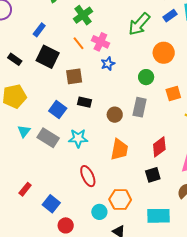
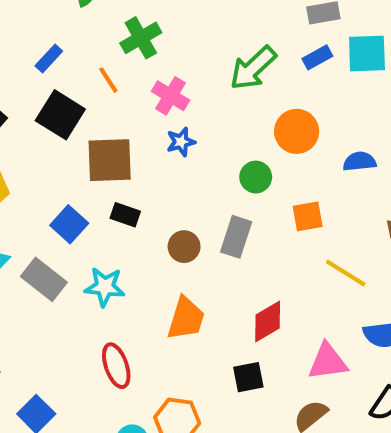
orange line: (78, 43) -> (108, 80), moved
brown square: (74, 76) -> (110, 160), size x1.4

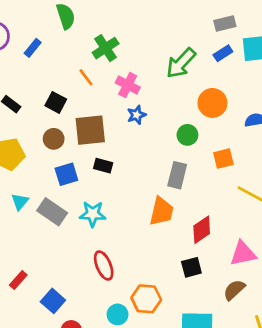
blue rectangle: (49, 58) -> (33, 48), moved
black square: (60, 115) -> (56, 102), size x0.7
blue square: (69, 224) -> (66, 174), turned 35
brown circle: (184, 247) -> (54, 139), moved
orange trapezoid: (186, 318) -> (162, 211), moved

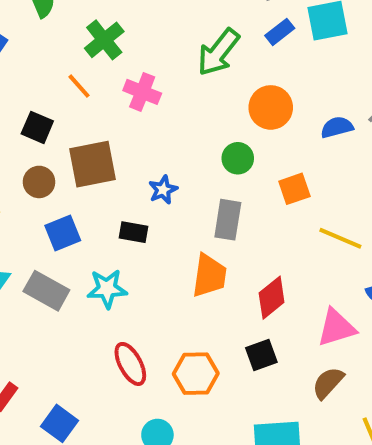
blue star: (137, 115) -> (163, 190), moved
black rectangle: (103, 166) -> (134, 232), moved
orange hexagon: (146, 299) -> (196, 374), moved

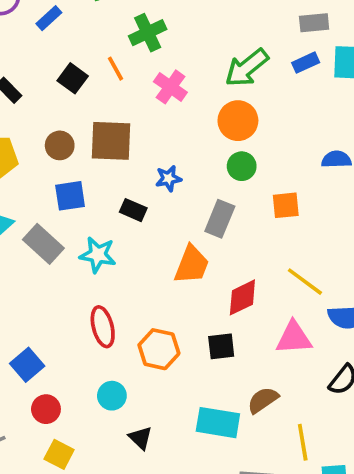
orange circle: (271, 107) -> (238, 121), moved
black square: (37, 127) -> (73, 78), moved
yellow line: (340, 238) -> (305, 282), moved
brown semicircle: (328, 383) -> (263, 400), moved

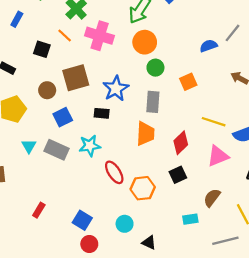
pink cross: (170, 87) -> (100, 36), size x1.4
blue star: (168, 178) -> (116, 88), size x1.6
red ellipse: (103, 327) -> (114, 172), moved
blue square: (27, 365) -> (82, 220), moved
cyan rectangle: (218, 423) -> (190, 219), size x0.6

